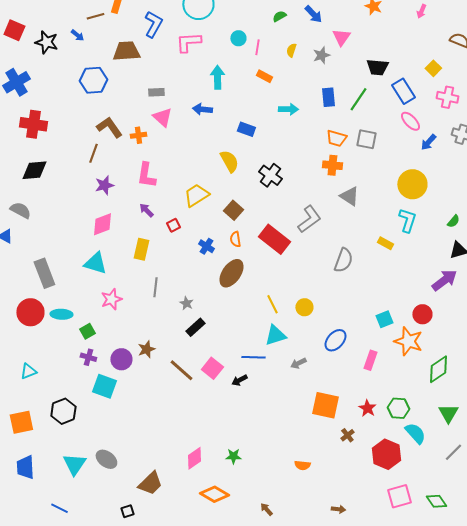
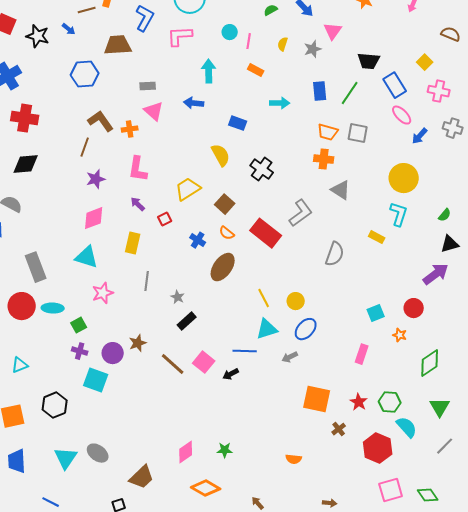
orange semicircle: (235, 239) -> (227, 233), turned -42
blue ellipse: (335, 340) -> (306, 329), moved
orange star: (408, 341) -> (400, 335), size x0.5

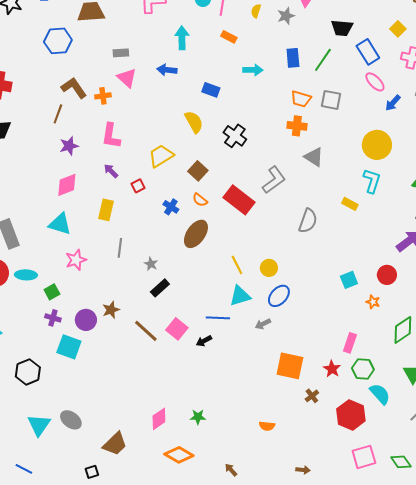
pink rectangle: (362, 354) -> (350, 343), moved

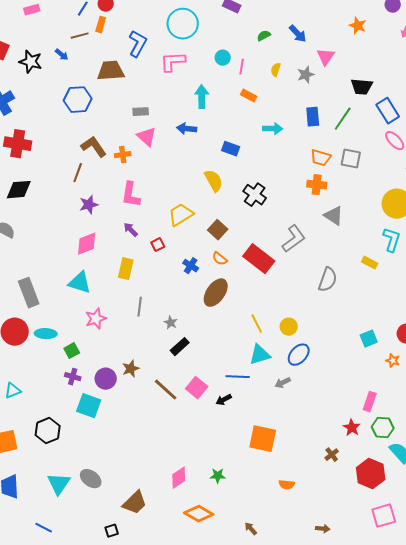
orange square: (290, 366) -> (263, 439), moved

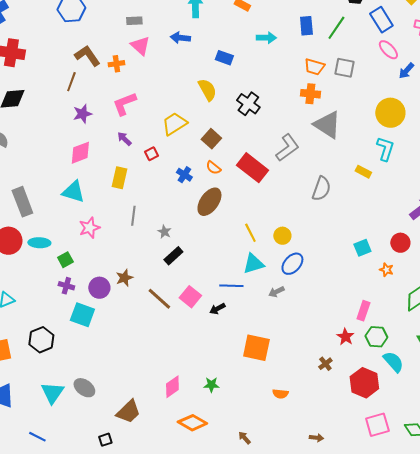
pink L-shape: (131, 195) -> (124, 104), turned 60
gray triangle: (334, 216) -> (327, 125), size x1.4

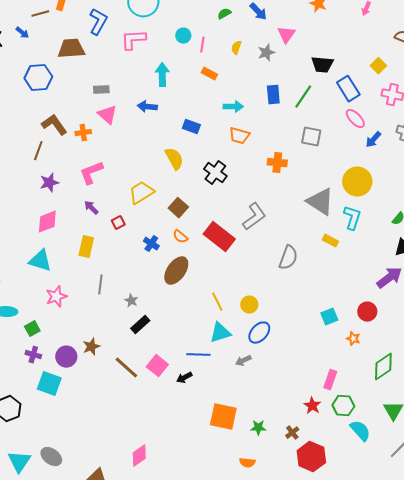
orange trapezoid: (314, 67) -> (239, 136), moved
gray triangle: (327, 125) -> (320, 202), moved
red hexagon: (364, 383) -> (311, 457), moved
green star: (211, 385) -> (258, 428), moved

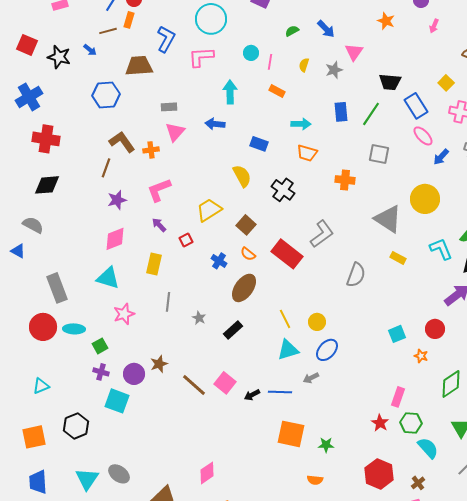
pink triangle: (107, 115) -> (175, 132), turned 30
cyan L-shape: (352, 218) -> (441, 249), moved, turned -40
black rectangle: (140, 325) -> (233, 330), moved
blue line: (198, 355) -> (280, 392), moved
brown cross: (292, 433) -> (418, 483), moved

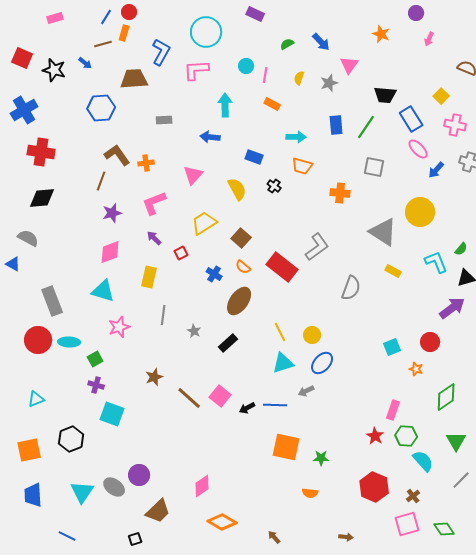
pink triangle: (175, 132) -> (193, 175), moved
black cross: (283, 190) -> (274, 186), moved, size x0.6
purple circle: (134, 374) -> (139, 475), moved

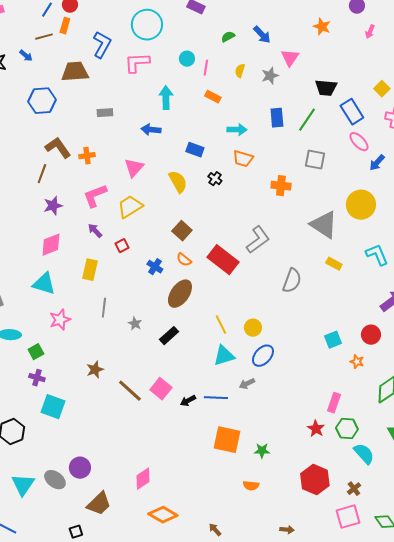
yellow trapezoid: (204, 223) -> (130, 207), moved

